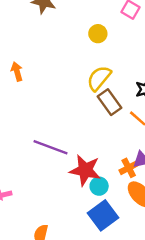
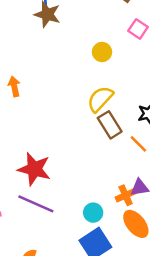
purple line: (51, 147) -> (36, 204), moved
red star: (85, 170) -> (34, 169), moved

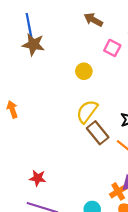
red star: (34, 169) -> (38, 178), size x0.6

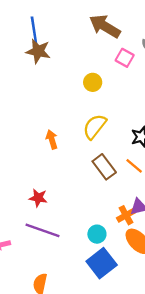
brown arrow: (93, 20) -> (105, 26), size x1.5
orange arrow: (12, 109) -> (52, 139), moved
brown rectangle: (98, 133) -> (104, 167), moved

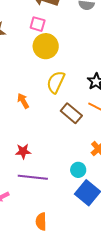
pink square: (125, 58) -> (38, 24), moved
yellow circle: (93, 82) -> (46, 46), size x1.6

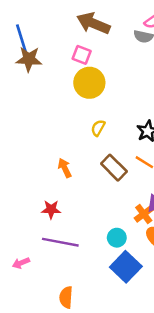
yellow semicircle: (56, 82) -> (98, 128), size x0.6
orange arrow: (23, 101) -> (65, 168), moved

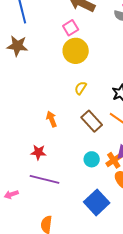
pink square: (82, 55) -> (71, 28), turned 35
brown star: (29, 59) -> (17, 46), moved
cyan circle: (117, 238) -> (92, 159), moved

